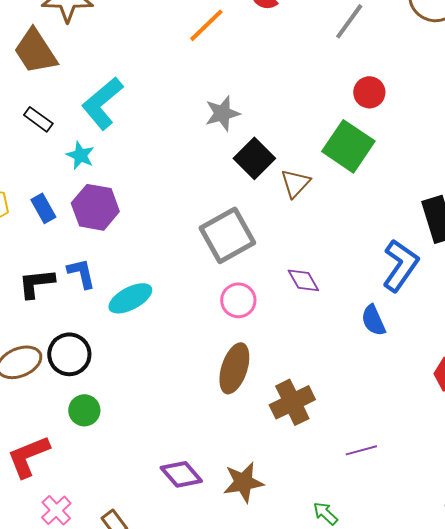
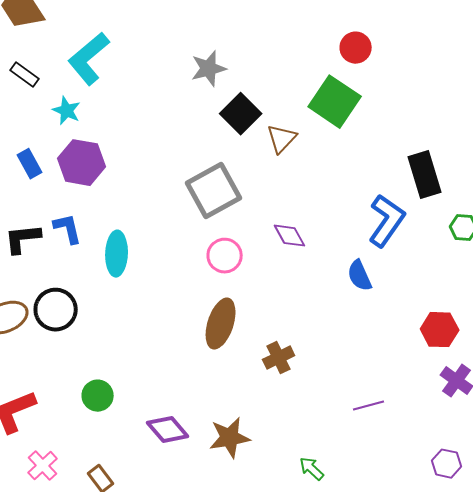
cyan ellipse: (130, 298) -> (117, 254), turned -60
brown cross: (292, 402) -> (279, 358), size x0.7
green circle: (84, 410) -> (98, 396), moved
purple line: (361, 450) -> (369, 406), moved

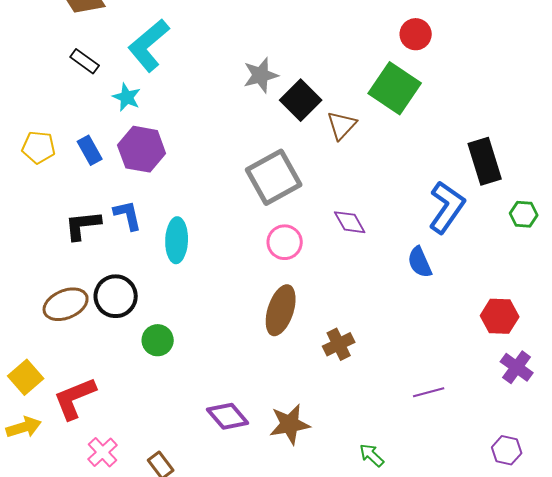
gray star: (209, 69) -> (261, 75), moved
green circle: (98, 396) -> (158, 340), moved

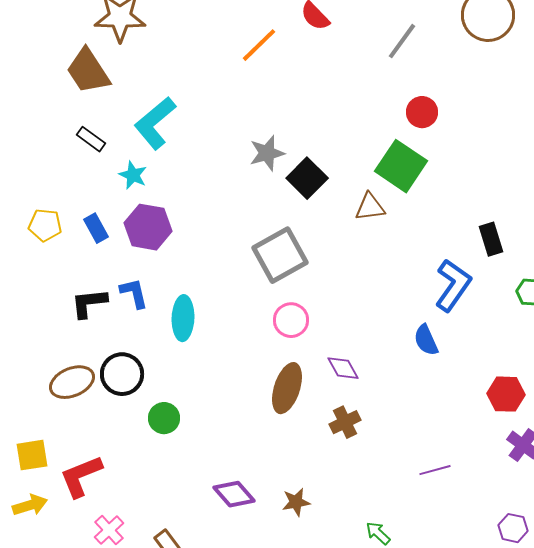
brown triangle: (342, 125) -> (370, 207), moved, turned 40
black rectangle: (485, 161) -> (491, 239), size x0.7
purple diamond: (350, 222) -> (343, 368), moved
yellow square: (26, 377) -> (32, 455), turned 32
brown star: (290, 424) -> (296, 502), size x0.7

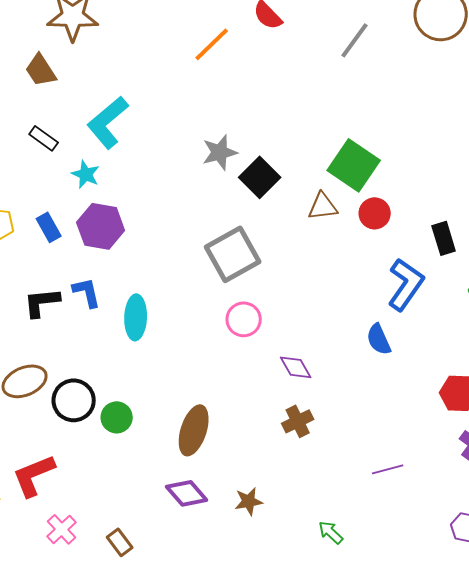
brown trapezoid: (88, 71) -> (41, 70), size x0.7
red circle: (422, 112) -> (375, 213), moved
black circle: (122, 374) -> (74, 400), moved
brown ellipse: (287, 388) -> (194, 430), moved

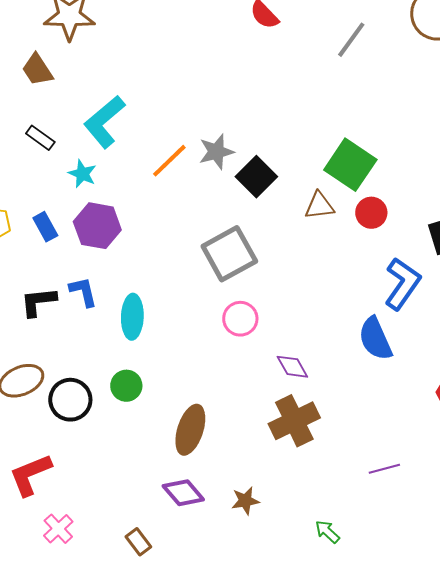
orange line: (212, 44) -> (169, 161), moved
blue semicircle: (379, 339) -> (375, 339), size x1.4
green circle: (117, 417) -> (126, 386), moved
brown cross: (298, 421) -> (294, 421), size x1.6
brown rectangle: (120, 542) -> (138, 542), moved

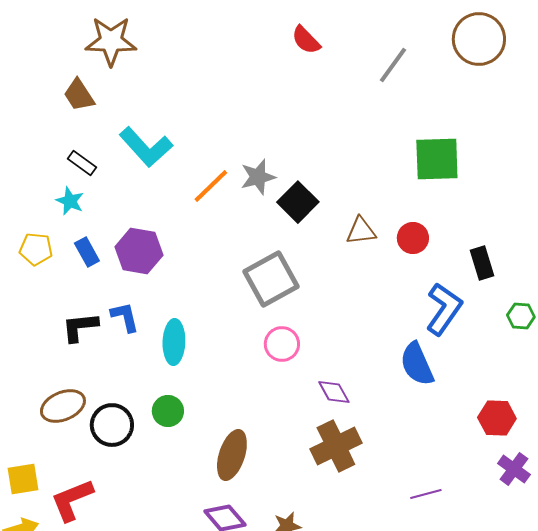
cyan L-shape: (104, 122) -> (146, 147), turned -92
green square: (350, 165) -> (437, 159), moved, turned -36
cyan star: (82, 174) -> (70, 201), moved

